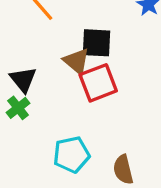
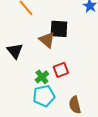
red square: (98, 83) -> (61, 70), moved, size x0.7
green cross: (18, 108) -> (42, 77), moved

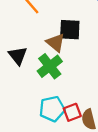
red square: (61, 70) -> (72, 112), moved
green cross: (42, 77) -> (50, 66), moved, size x1.5

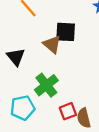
green cross: (50, 66) -> (46, 85), moved
cyan pentagon: (52, 109) -> (23, 108), moved

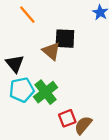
cyan pentagon: (23, 108) -> (22, 90), moved
brown semicircle: (84, 118) -> (83, 125), turned 54

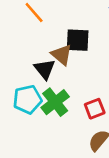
black triangle: (15, 64) -> (45, 69), moved
red square: (67, 118) -> (95, 109), moved

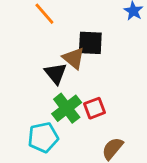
cyan pentagon: (27, 99) -> (43, 137), moved
red square: (95, 109) -> (94, 108), moved

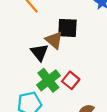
red square: (94, 108) -> (71, 80), turned -30

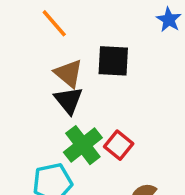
brown triangle: (54, 40) -> (69, 73), moved

